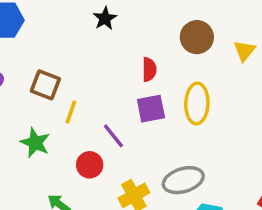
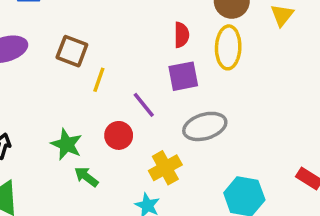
yellow ellipse: (197, 104) -> (228, 47), moved
green star: (35, 143) -> (67, 144), moved
gray ellipse: (183, 180) -> (205, 126), moved

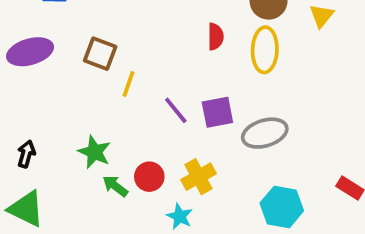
purple square: (183, 76) -> (217, 112), moved
gray ellipse: (205, 126) -> (265, 133), moved
red circle: (119, 135) -> (149, 177), moved

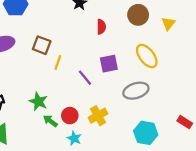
red semicircle: (216, 37) -> (101, 27), moved
yellow ellipse: (265, 50) -> (147, 56), moved, turned -40
purple square: (217, 112) -> (109, 64), moved
cyan star: (180, 216) -> (74, 138), moved

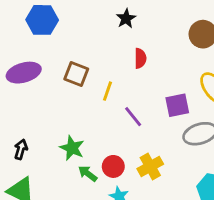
red semicircle: (101, 27) -> (140, 58), moved
yellow line: (58, 63) -> (108, 91), moved
purple square: (109, 64) -> (177, 105), moved

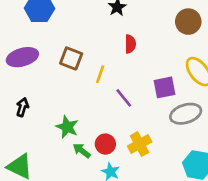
black arrow: (21, 149) -> (22, 107), moved

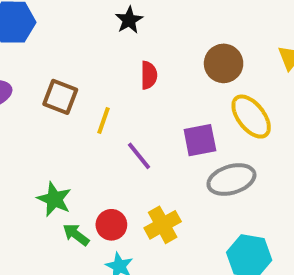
brown circle: (188, 22) -> (224, 63), moved

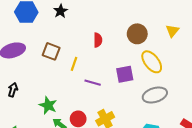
black star: (129, 20) -> (60, 11), moved
purple line: (139, 156) -> (93, 83), turned -35
gray ellipse: (231, 180) -> (155, 95), moved

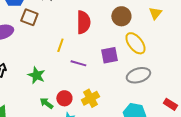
red semicircle: (98, 40) -> (83, 22), size x1.6
brown square: (51, 51) -> (29, 17), moved
green star: (48, 105) -> (36, 75), moved

